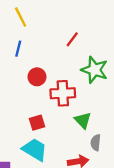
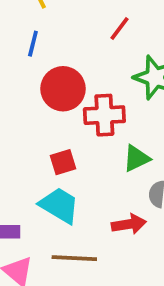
red circle: (37, 77) -> (63, 89), size x1.5
green triangle: (83, 120) -> (136, 158), turned 48

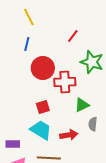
red arrow: (129, 224) -> (69, 135), moved

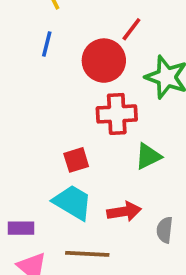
red circle: (43, 68) -> (104, 61), moved
gray semicircle: (93, 124) -> (165, 230), moved

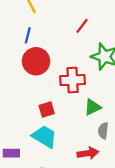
red circle: (104, 61) -> (36, 61), moved
red arrow: (124, 212) -> (88, 153), moved
gray semicircle: (165, 230) -> (103, 131), moved

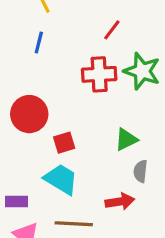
red circle: (36, 61) -> (29, 114), moved
red cross: (73, 80) -> (99, 74), moved

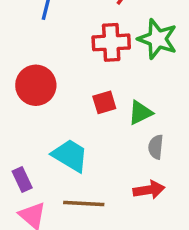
red square: (64, 143) -> (104, 102), moved
purple rectangle: (17, 201) -> (22, 179), turned 65
red arrow: (120, 201) -> (149, 190), moved

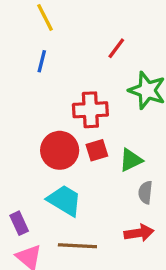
red cross: (111, 42) -> (90, 110), moved
red circle: (36, 85) -> (60, 150), moved

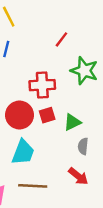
cyan trapezoid: (64, 200) -> (23, 152), turned 80
red arrow: (139, 233) -> (78, 176), turned 48

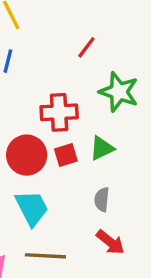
green triangle: (72, 122) -> (102, 148), moved
gray semicircle: (83, 146) -> (102, 199), moved
cyan trapezoid: (23, 152) -> (32, 208), turned -48

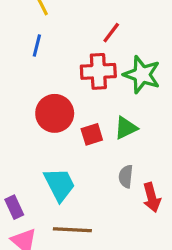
red cross: (59, 112) -> (98, 71), moved
red circle: (27, 155) -> (55, 113), moved
red arrow: (110, 242) -> (152, 197), moved, turned 36

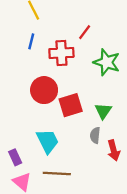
red cross: (98, 71) -> (61, 53), moved
green triangle: (126, 128) -> (103, 111), moved, turned -30
red square: (92, 134) -> (71, 105), size x1.5

